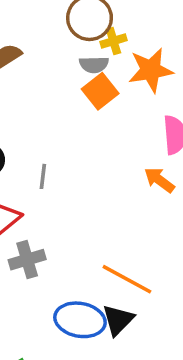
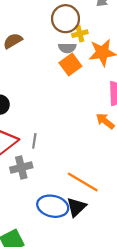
gray line: (43, 176) -> (34, 141), moved

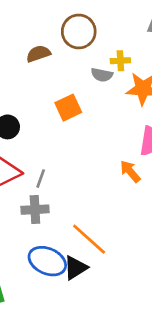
brown circle: (66, 19) -> (79, 31), moved
orange square: (70, 65) -> (68, 108), moved
gray cross: (21, 168) -> (35, 210), moved

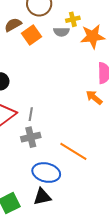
orange square: (68, 108) -> (31, 35), moved
black triangle: (75, 268) -> (42, 197), moved, turned 30

